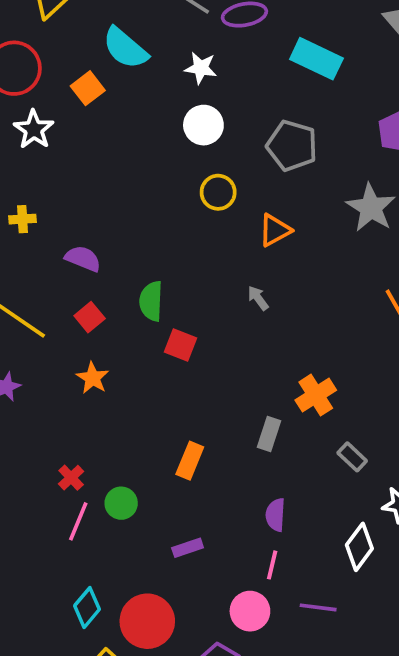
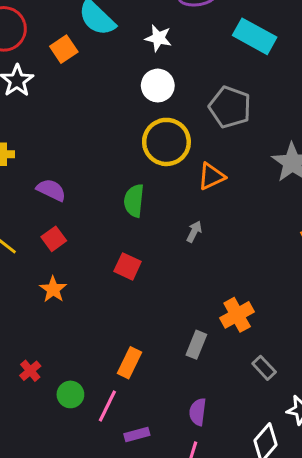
yellow circle: (218, 192) -> (166, 142), size x1.6
gray arrow: (258, 298) -> (194, 232), turned 60
green semicircle: (151, 301) -> (134, 201), moved
pink line: (78, 521) -> (107, 406), moved
purple rectangle: (188, 548) -> (137, 434), moved

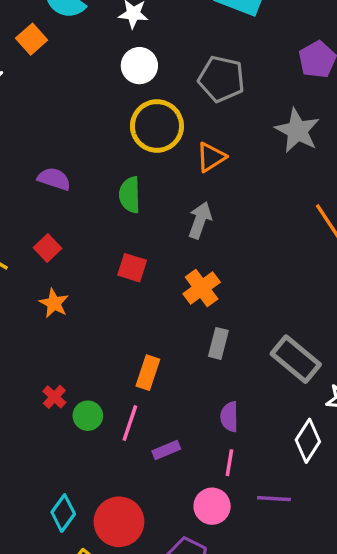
purple semicircle: (51, 190) -> (54, 179), moved
gray arrow: (194, 232) -> (200, 220), size x1.5
orange cross: (237, 315) -> (202, 288), moved
gray rectangle: (264, 368) -> (296, 359), size x1.8
red cross: (30, 371) -> (54, 397), moved

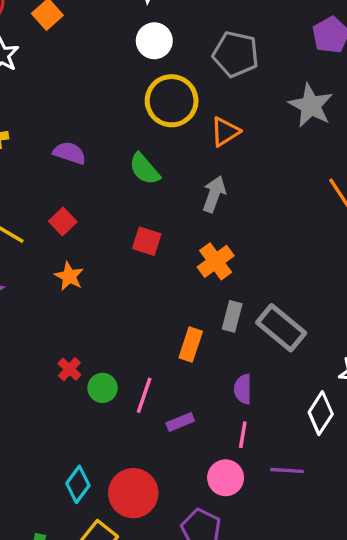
green semicircle: (130, 195) -> (144, 169), turned -39
gray rectangle: (296, 359) -> (281, 328), moved
orange rectangle: (148, 373) -> (191, 344), moved

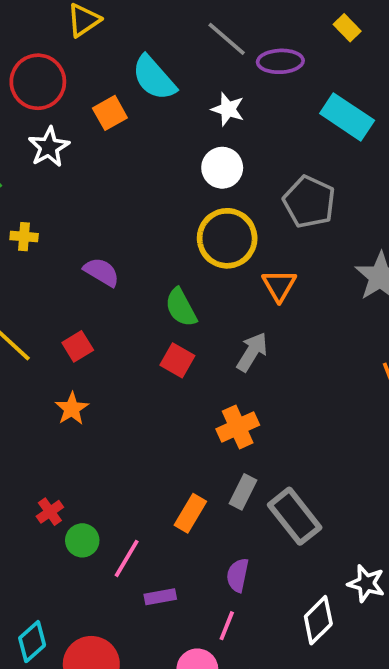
orange triangle: (225, 132) -> (279, 285), turned -40
red square: (147, 241) -> (177, 360), moved

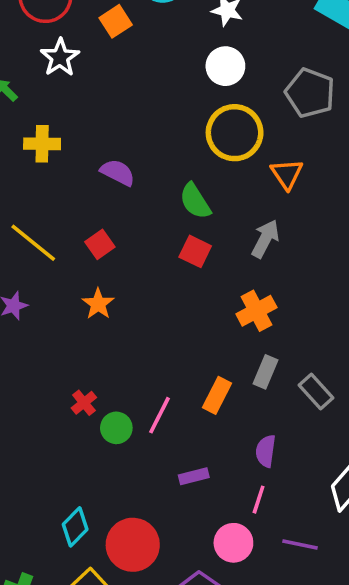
yellow cross: (24, 237) -> (42, 144), size x1.4
gray rectangle: (295, 516) -> (316, 392), size x0.7
pink line: (127, 558) -> (159, 415), moved

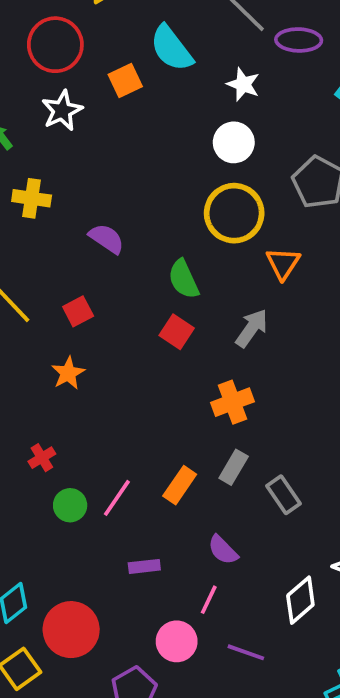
red cross: (84, 403) -> (42, 458), moved
purple semicircle: (266, 451) -> (223, 550), turned -60

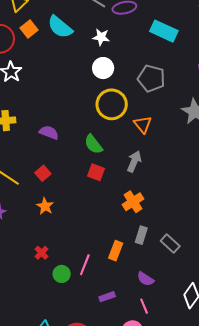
orange square: (125, 81) -> (29, 29), moved
pink line: (209, 600) -> (144, 306), turned -35

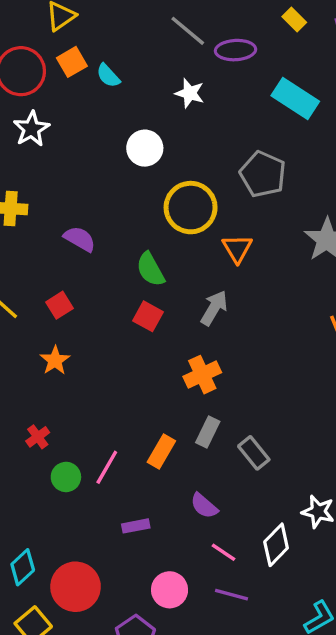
cyan semicircle: (60, 27) -> (108, 76), moved, size x0.6
white circle: (103, 68) -> (145, 148), moved
pink line: (144, 306) -> (224, 552), moved, turned -42

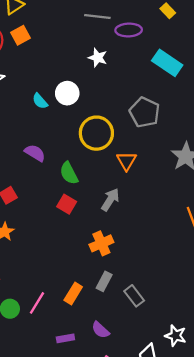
gray line: (188, 31) -> (97, 17), turned -35
cyan semicircle: (108, 76) -> (40, 101), moved
purple semicircle: (80, 239) -> (35, 153), moved
purple rectangle: (136, 526) -> (65, 338), moved

